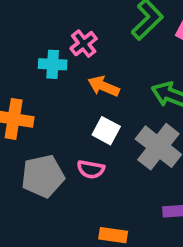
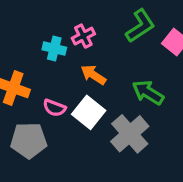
white square: (106, 131) -> (89, 112), size x1.4
pink semicircle: (91, 169) -> (54, 108), moved

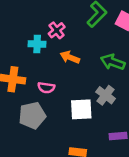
white square: (89, 112) -> (81, 109), moved, turned -30
gray cross: (130, 134) -> (106, 95), size x0.7

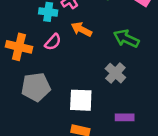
pink semicircle: (46, 88) -> (53, 42), moved, turned -63
white square: (81, 109) -> (81, 100), moved

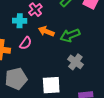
green arrow: (126, 39) -> (70, 35), moved, turned -42

